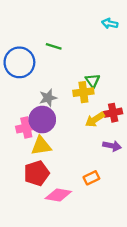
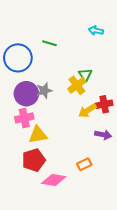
cyan arrow: (110, 24) -> (96, 31), moved
yellow cross: (83, 92) -> (77, 85), turned -30
purple circle: (42, 120) -> (26, 94), moved

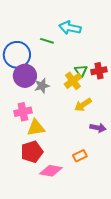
cyan arrow: (96, 31) -> (70, 28), moved, size x1.5
purple circle: (26, 94) -> (25, 76), moved
red cross: (104, 104) -> (99, 71), moved

